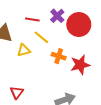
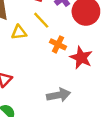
red star: (80, 65) -> (81, 58), turned 30

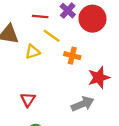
red star: (81, 58) -> (99, 78), moved, turned -30

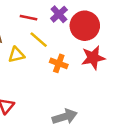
red star: (99, 78) -> (93, 58), moved

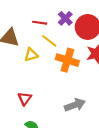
orange cross: (59, 63) -> (67, 60), size x1.5

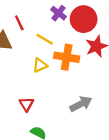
red line: (40, 23) -> (19, 23), moved, turned 64
yellow triangle: (31, 55) -> (40, 65), moved

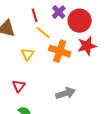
red line: (19, 23) -> (35, 15), moved
yellow triangle: (40, 65) -> (28, 54), moved, turned -40

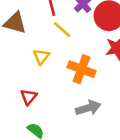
orange cross: (60, 51) -> (82, 69), moved

